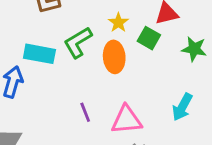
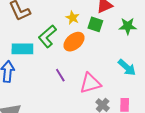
orange ellipse: (114, 57) -> (74, 42), turned 65
cyan arrow: (182, 107) -> (127, 67), turned -66
purple line: (85, 112) -> (60, 75), moved

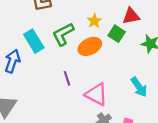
cyan rectangle: (22, 49) -> (34, 41), turned 45
pink triangle: (90, 83) -> (96, 94), turned 30

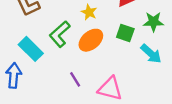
green square: (117, 34) -> (125, 33), moved
cyan arrow: (139, 87) -> (151, 54), moved

